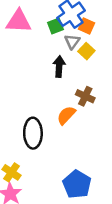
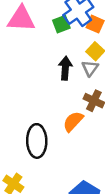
gray triangle: (72, 42) -> (90, 68), moved

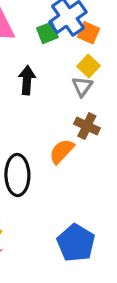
black arrow: (65, 68) -> (27, 80), moved

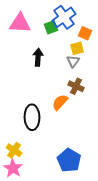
orange square: (89, 33) -> (85, 33), moved
yellow square: (89, 66) -> (77, 48), turned 32

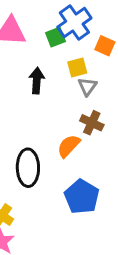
yellow square: (77, 48) -> (77, 68), moved
blue pentagon: (69, 160) -> (82, 197), moved

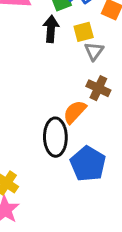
black arrow: (37, 81) -> (51, 29), moved
black ellipse: (28, 168) -> (55, 137), moved

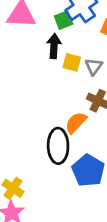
yellow square: (84, 32) -> (72, 62), moved, turned 30

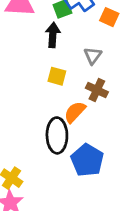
yellow square: (72, 62) -> (57, 76), moved

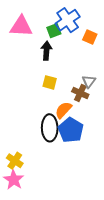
gray triangle: (93, 56) -> (89, 81), moved
blue pentagon: (87, 160) -> (71, 130), moved

